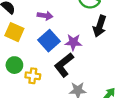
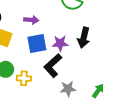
black arrow: (100, 26) -> (84, 38), moved
blue square: (49, 41) -> (37, 43), turned 36

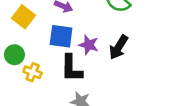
black L-shape: (53, 66) -> (71, 68), turned -65

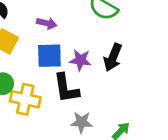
yellow cross: (33, 72) -> (25, 99), size x1.5

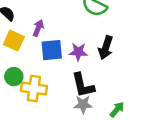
purple arrow: (47, 23) -> (38, 28), moved, turned -77
black L-shape: (66, 88) -> (83, 85), moved

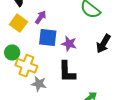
black arrow: (106, 48) -> (103, 44), moved
gray star: (83, 104) -> (39, 84), moved

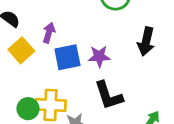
yellow square: (18, 23) -> (21, 50), turned 30
green circle: (12, 52) -> (28, 109), moved

